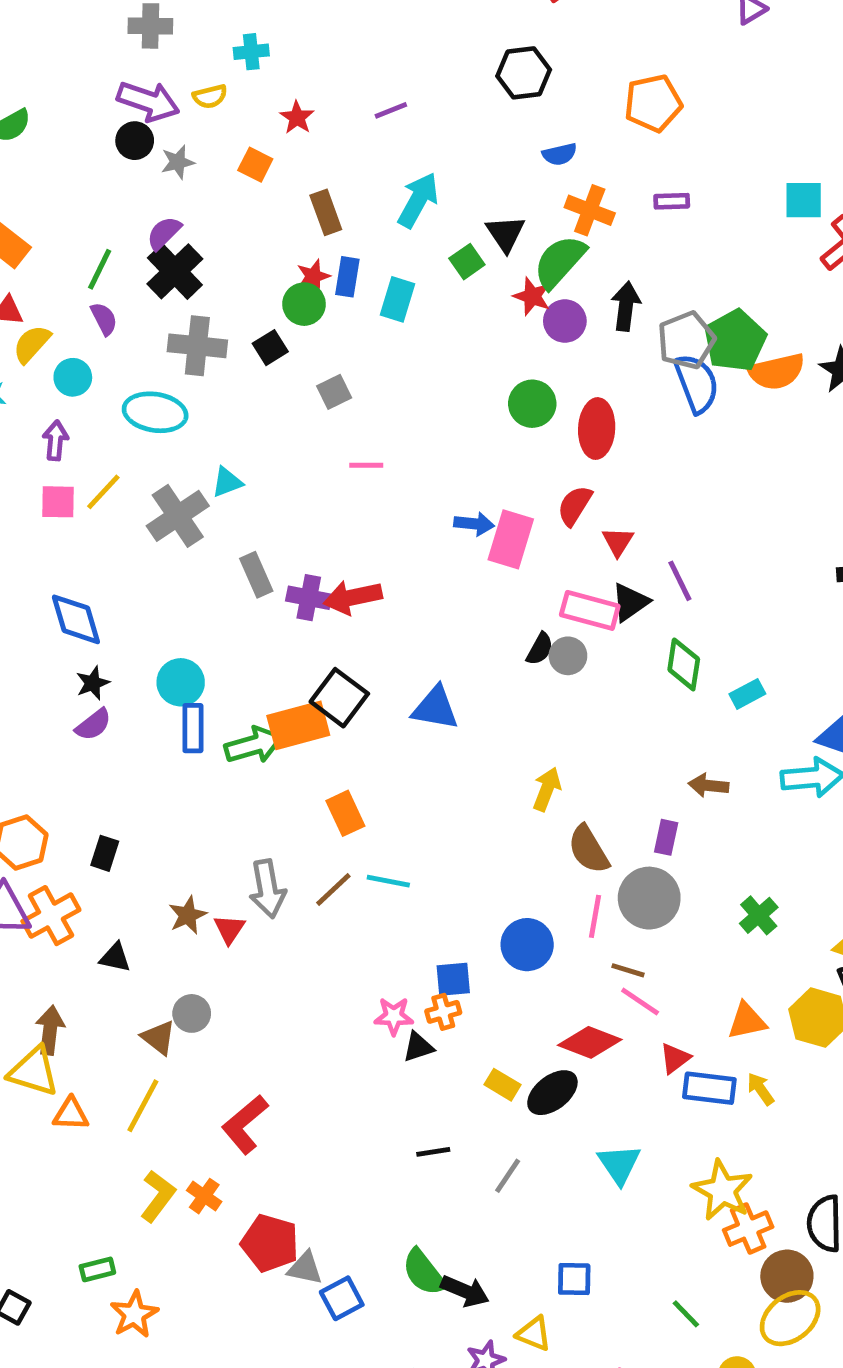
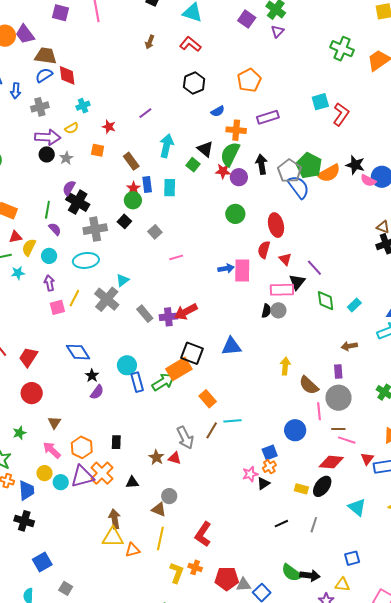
purple rectangle: (672, 201) -> (268, 117), size x1.5
red ellipse: (597, 429) -> (276, 225), moved
red triangle: (229, 929) -> (175, 458), turned -32

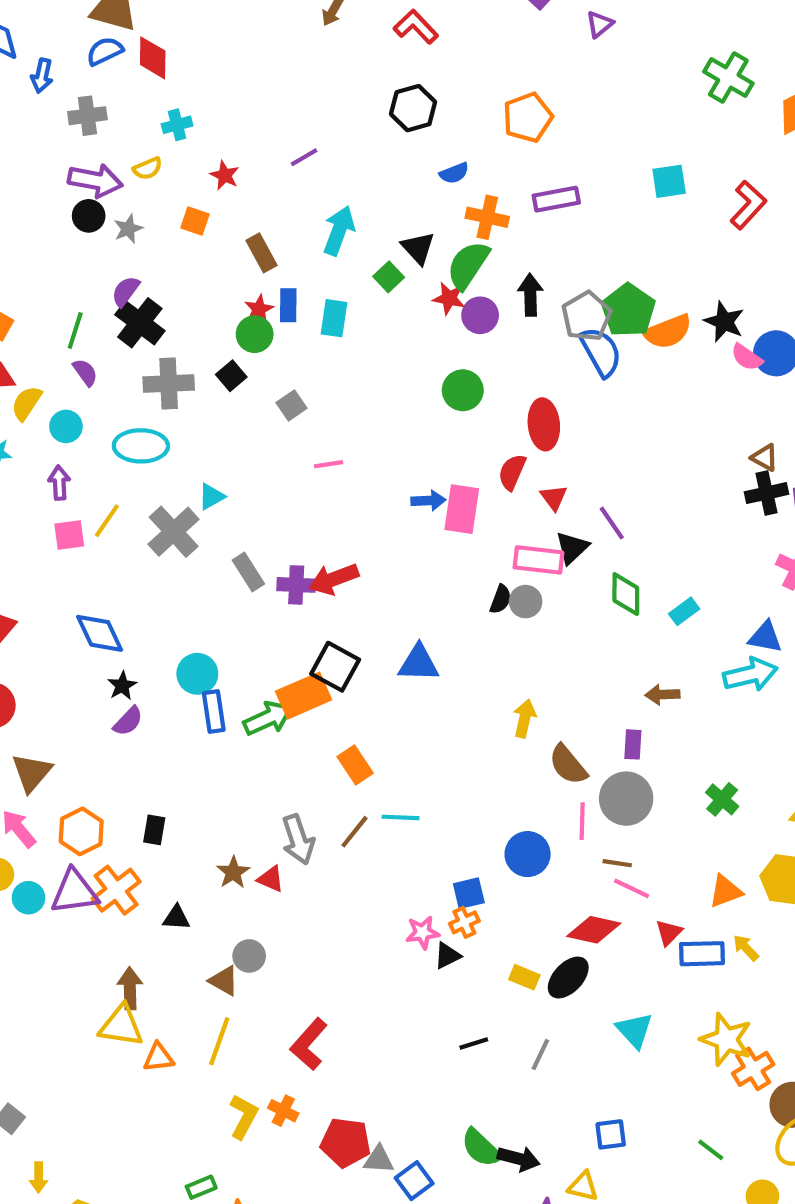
red L-shape: (341, 114) -> (748, 205), moved
brown triangle: (54, 423) -> (32, 773), size x1.5

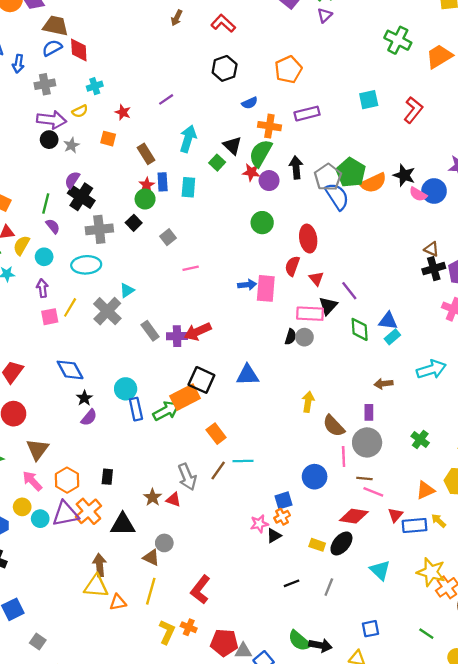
blue triangle: (765, 637) -> (388, 321), moved
black triangle: (176, 918) -> (123, 524), size x1.6

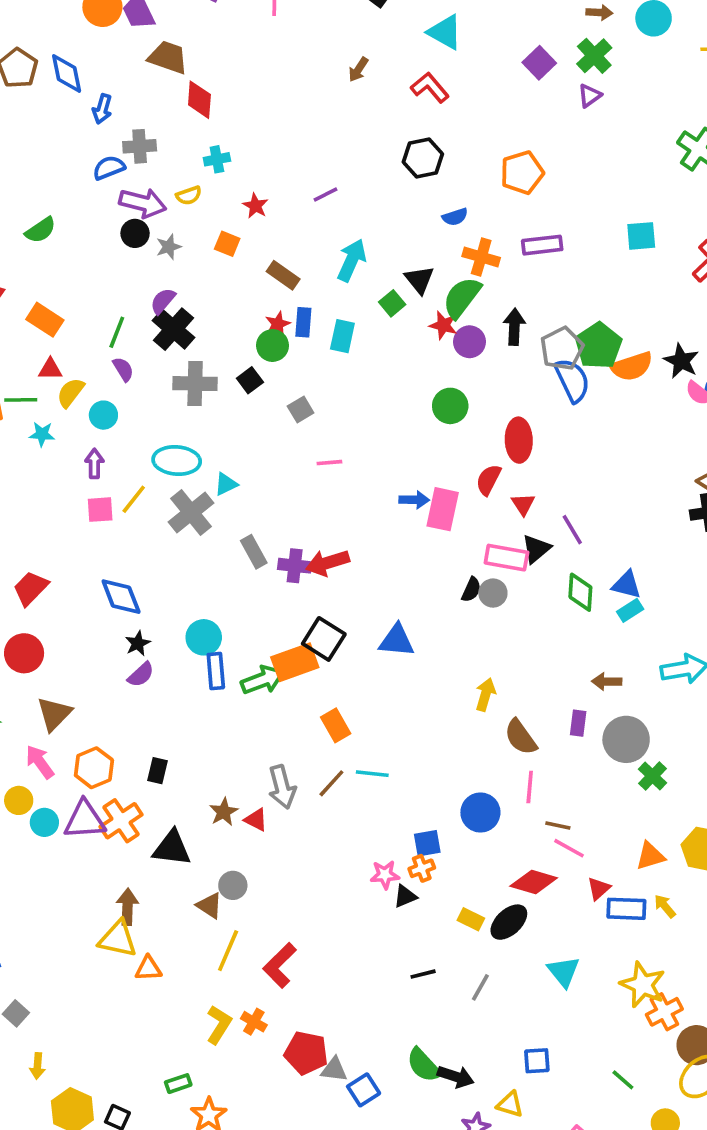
blue semicircle: (52, 48) -> (109, 168), moved
brown rectangle: (146, 154) -> (283, 275), turned -30
cyan ellipse: (86, 265) -> (177, 460), moved
gray circle: (367, 442) -> (626, 739), moved
yellow line: (151, 591) -> (228, 951), moved

